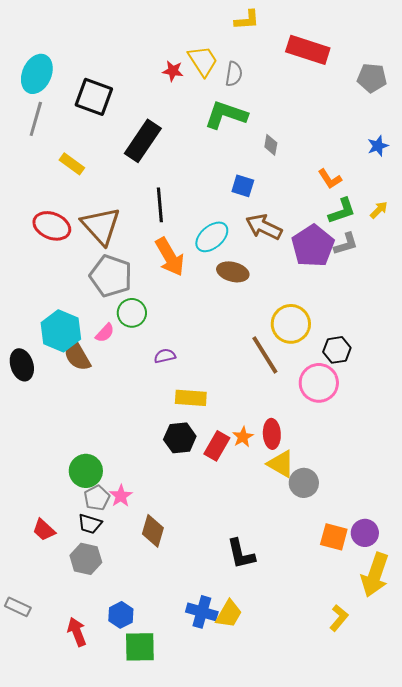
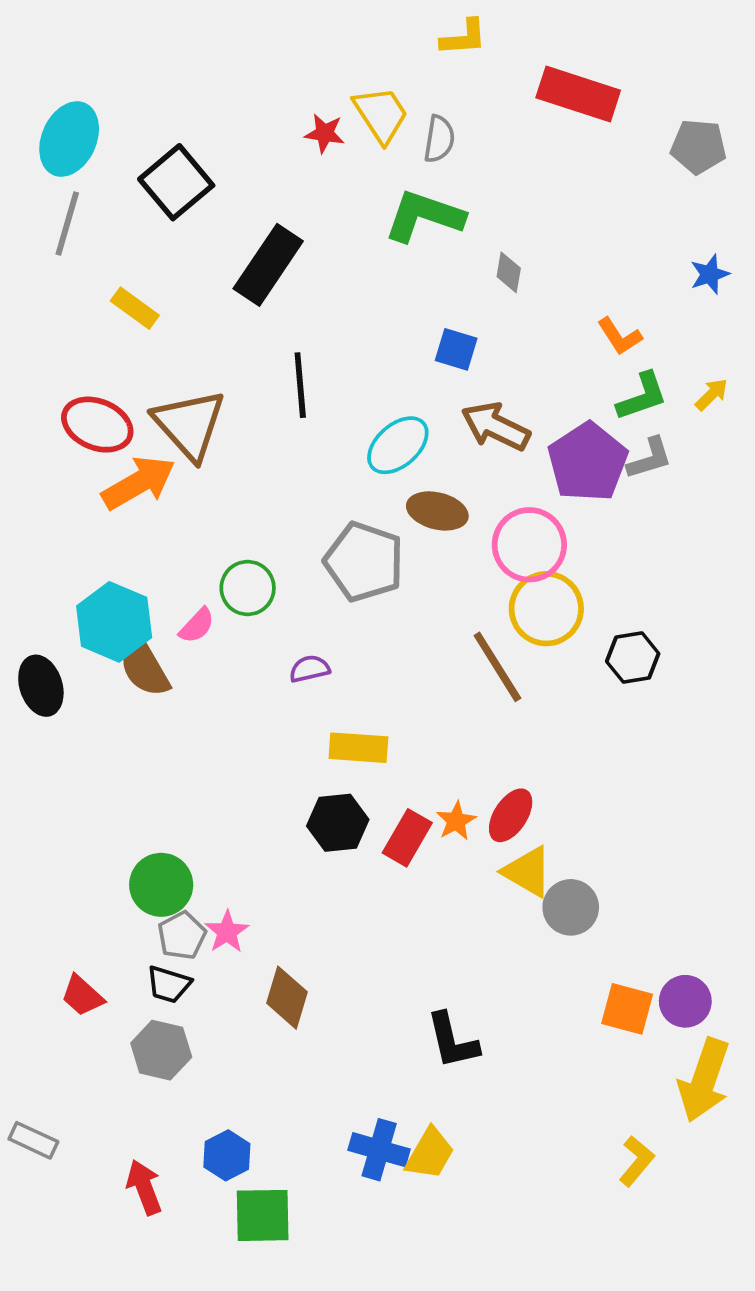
black square: (94, 97) -> (176, 182), turned 30
orange arrow: (170, 257) -> (139, 483), moved, turned -90
gray pentagon: (111, 276) -> (364, 562), moved
pink circle: (319, 383) -> (529, 545), moved
red ellipse: (272, 434) -> (511, 815), turned 36

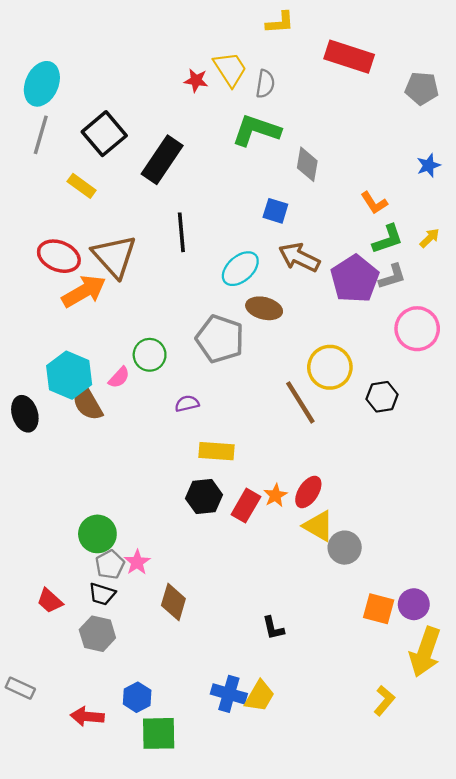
black square: (176, 182) -> (104, 134), moved
gray diamond: (509, 272) -> (307, 164), size x1.4
pink circle: (529, 545) -> (417, 329), moved
black L-shape: (452, 1041) -> (273, 628), size x0.7
red arrow: (144, 1187) -> (87, 716), turned -64

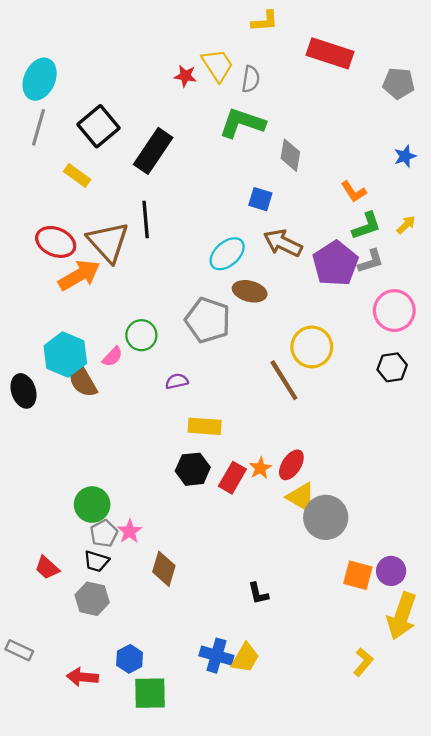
black line: (181, 232) -> (146, 219), moved
black hexagon: (382, 397) -> (392, 367), moved
gray circle: (345, 548) -> (326, 517), size x1.4

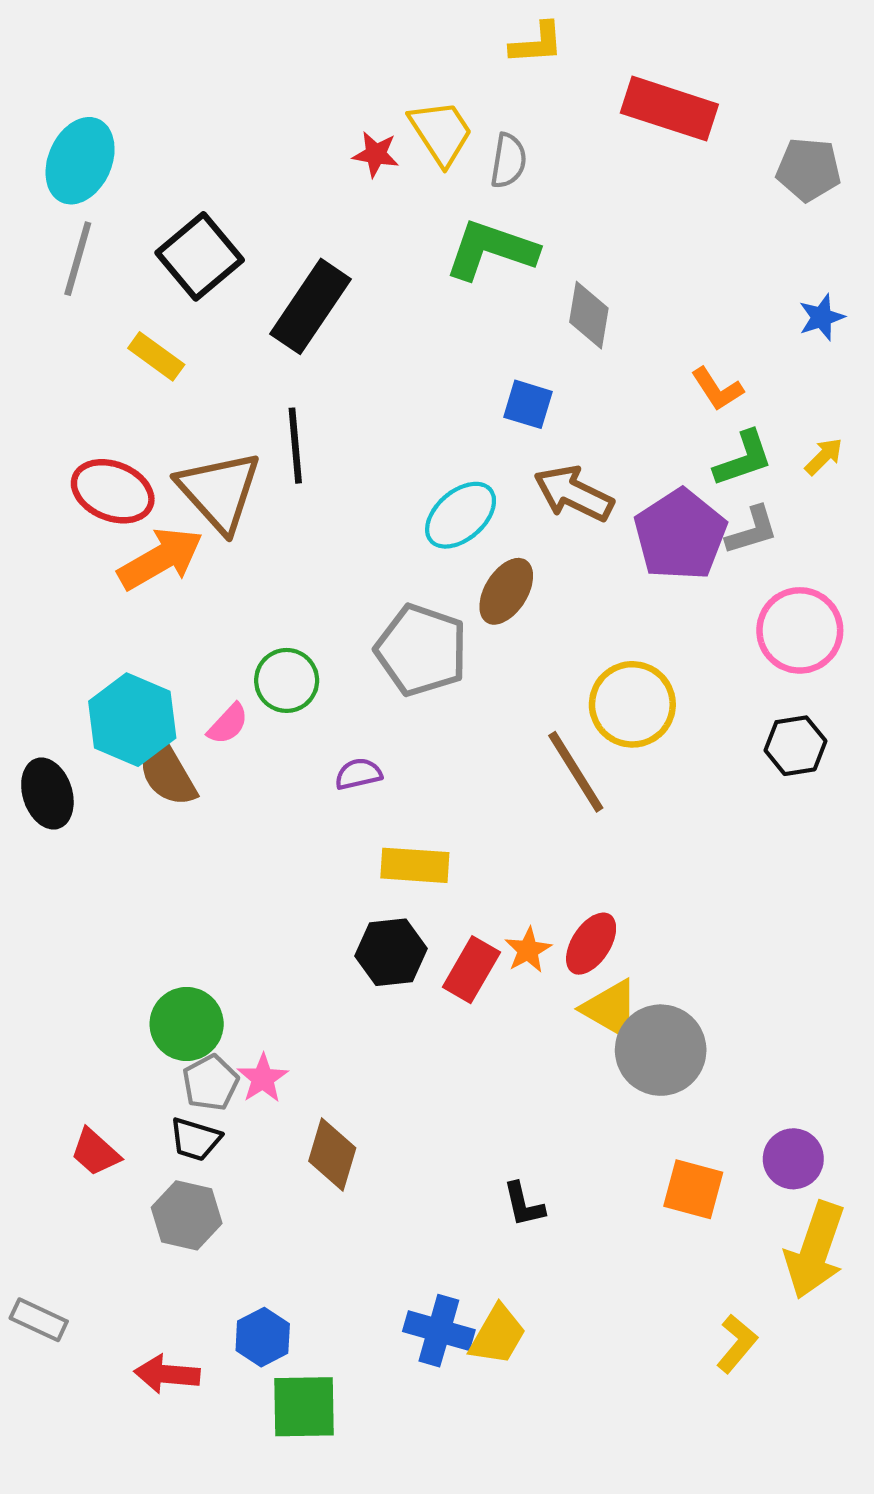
brown ellipse: (250, 291) -> (506, 591), turned -72
orange square: (358, 575) -> (693, 1189), moved

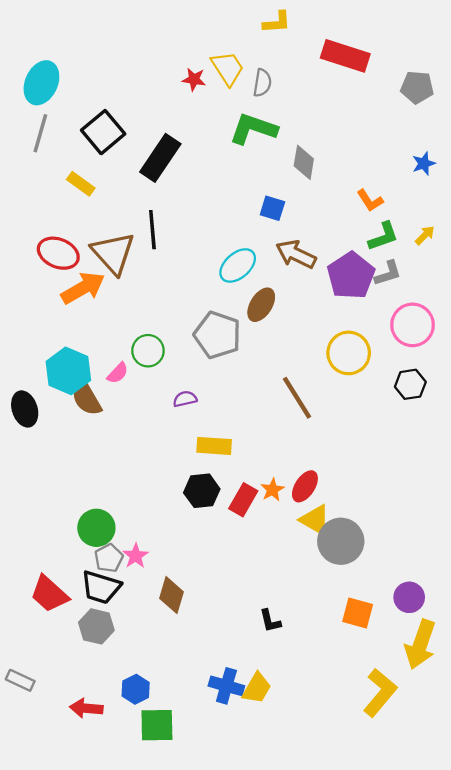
yellow circle: (632, 704) -> (349, 353), moved
black trapezoid: (195, 1139) -> (101, 587), size x1.5
red trapezoid: (95, 1152) -> (49, 594), size x1.5
yellow L-shape: (737, 1344) -> (380, 693), size x1.6

